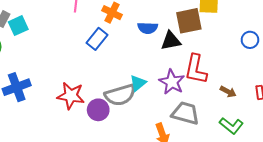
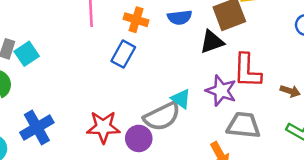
blue semicircle: (148, 28) -> (180, 17), moved
cyan triangle: (138, 83) -> (181, 99), turned -36

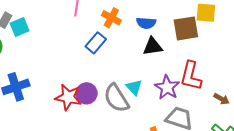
black triangle: (212, 42) -> (153, 46), moved
gray semicircle: (162, 116) -> (116, 98), turned 72
purple circle: (139, 138) -> (87, 93), moved

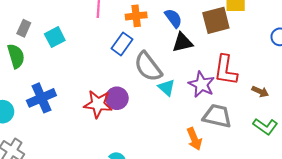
orange cross: (111, 18) -> (136, 16), turned -30
blue semicircle: (146, 23) -> (173, 18), turned -126
cyan square: (20, 27) -> (55, 37), moved
gray semicircle: (116, 98) -> (148, 67), moved

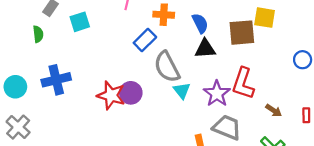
green semicircle: (16, 56) -> (38, 34), size x0.7

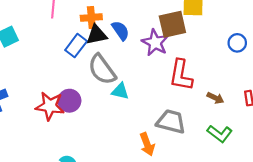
blue semicircle: (200, 23) -> (120, 31), moved
black triangle: (205, 49) -> (97, 35), moved
cyan triangle: (182, 91) -> (120, 91), turned -30
purple star: (217, 94) -> (155, 43), moved

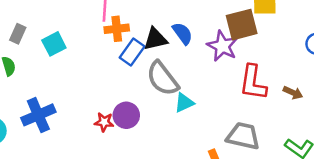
orange cross: (91, 17) -> (117, 29), moved
cyan triangle: (120, 91) -> (184, 103), turned -36
brown arrow: (215, 98) -> (293, 93), moved
red star: (50, 106) -> (104, 122), size x0.6

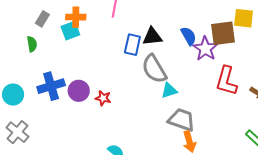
orange cross: (117, 29) -> (76, 17), moved
blue semicircle: (182, 33) -> (189, 36), moved
blue rectangle: (132, 52) -> (132, 45), turned -30
purple circle: (126, 115) -> (79, 91), moved
gray trapezoid: (243, 136) -> (181, 120), moved

